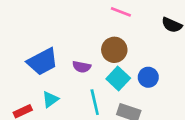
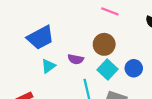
blue trapezoid: (42, 62) -> (40, 38), moved
cyan triangle: (50, 99) -> (48, 66), moved

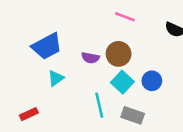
purple semicircle: (76, 59) -> (90, 58), moved

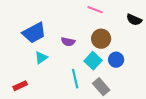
brown circle: (119, 54) -> (101, 39), moved
gray rectangle: (133, 115) -> (101, 87), turned 30

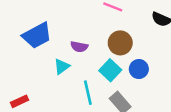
cyan triangle: (41, 58) -> (62, 67), moved

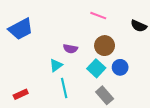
blue trapezoid: (37, 35) -> (21, 29), moved
cyan line: (88, 93) -> (64, 88), moved

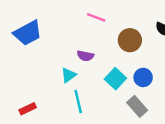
pink line: (98, 16) -> (96, 17), moved
brown circle: (105, 46) -> (130, 40), moved
gray rectangle: (105, 95) -> (137, 106), moved

